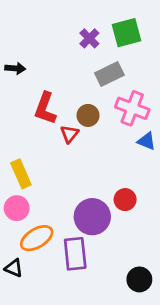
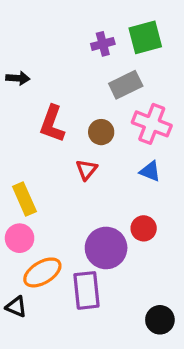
purple cross: (89, 38) -> (103, 44), turned 30
red triangle: (69, 134) -> (86, 170), moved
blue triangle: (146, 141) -> (150, 171), moved

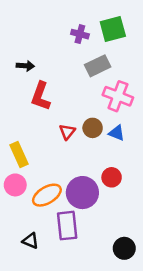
purple cross: (103, 44) -> (80, 34), turned 30
black arrow: (18, 78) -> (25, 66), moved
brown circle: (101, 132) -> (93, 128), moved
orange ellipse: (42, 272) -> (47, 195), moved
black triangle: (16, 307) -> (30, 241), moved

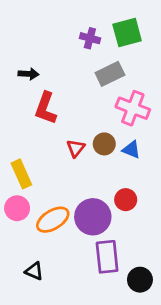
purple rectangle: (67, 226) -> (107, 257), moved

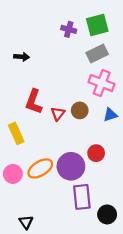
gray rectangle: (110, 74) -> (97, 53), moved
red L-shape: (46, 108) -> (34, 102), moved
blue triangle: (131, 150) -> (110, 115), moved, turned -40
pink circle: (17, 208) -> (13, 174), moved
black triangle: (34, 271) -> (26, 222), moved, turned 32

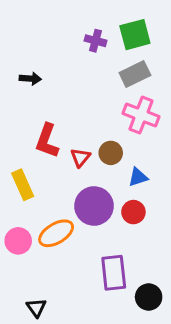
blue triangle: (110, 115) -> (138, 177), moved
purple circle: (71, 166) -> (94, 206), moved

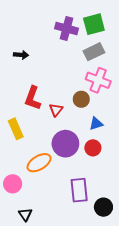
purple cross: (96, 41) -> (66, 28), size x1.5
brown circle: (111, 153) -> (81, 99), moved
pink circle: (18, 241) -> (13, 184), moved

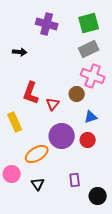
purple cross: (66, 28) -> (47, 24), moved
purple rectangle: (79, 190) -> (75, 180), size x0.6
black triangle: (25, 214) -> (38, 184), moved

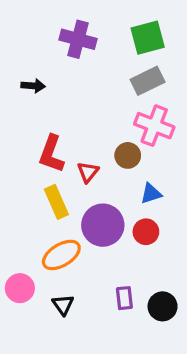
yellow rectangle: (15, 122) -> (56, 202), moved
black circle: (98, 196) -> (163, 306), moved

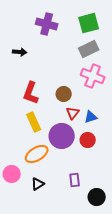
brown circle: (128, 155) -> (64, 94), moved
red triangle: (88, 172) -> (73, 113), moved
black triangle: (63, 305) -> (38, 184), turned 32
black circle: (163, 306) -> (97, 197), moved

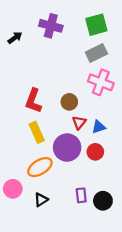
black arrow: (20, 52) -> (15, 38), moved, turned -40
black circle: (97, 197) -> (103, 201), moved

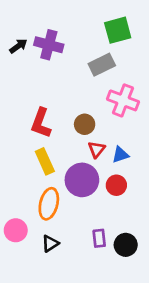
purple cross: (51, 26) -> (49, 45), moved
gray rectangle: (96, 53) -> (102, 65), moved
orange ellipse: (40, 167) -> (49, 204), turned -45

